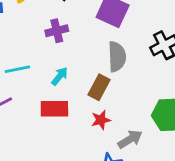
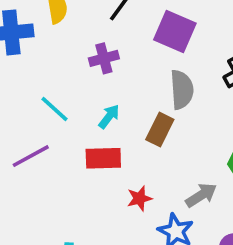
cyan line: (17, 69) -> (55, 109), turned 55
red star: (101, 120) -> (139, 198), moved

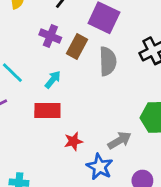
purple cross: (104, 58) -> (50, 36), turned 35
brown rectangle: (160, 129) -> (77, 47), moved

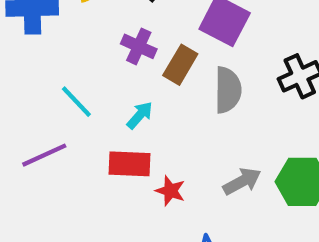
gray arrow: (120, 140) -> (242, 181), moved
red star: (73, 141) -> (170, 191), moved, turned 30

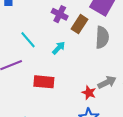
red rectangle: (130, 164) -> (44, 82), moved
red star: (170, 191) -> (89, 93), moved

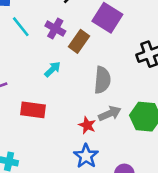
gray semicircle: (102, 37) -> (102, 80), moved
cyan line: (28, 40) -> (21, 27), moved

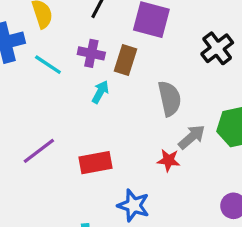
cyan arrow: (53, 69) -> (100, 92), moved
blue star: (86, 156) -> (133, 205), moved

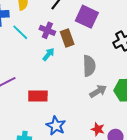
brown rectangle: (126, 60) -> (67, 38), turned -48
red star: (169, 160) -> (98, 129), moved

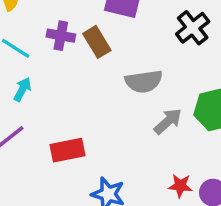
cyan arrow: (48, 54) -> (22, 89), moved
gray semicircle: (89, 66) -> (144, 81), turned 95

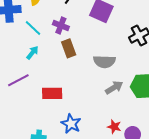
brown rectangle: (97, 42) -> (69, 48), moved

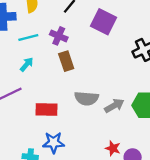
cyan line: (33, 28) -> (28, 37), turned -60
gray semicircle: (104, 62) -> (87, 98), moved
blue star: (71, 124) -> (54, 143), moved, turned -30

